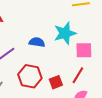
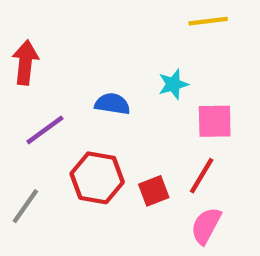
cyan star: (65, 33) -> (173, 84), size x0.6

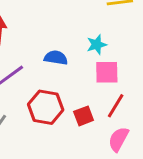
pink square: (215, 121) -> (107, 72), moved

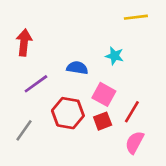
cyan star: (97, 45) -> (115, 56), turned 30
pink square: (107, 72) -> (104, 94), moved, turned 30

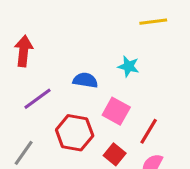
red square: (103, 121) -> (115, 154), moved, turned -30

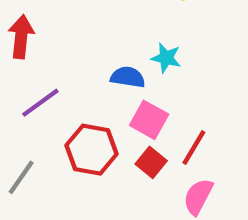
blue semicircle: (85, 80) -> (128, 77), moved
red square: (115, 154) -> (151, 162), moved

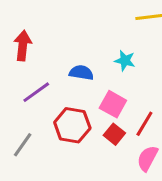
blue semicircle: (128, 77) -> (81, 73), moved

